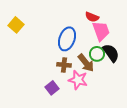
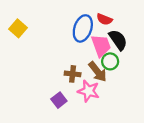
pink trapezoid: (101, 31) -> (101, 45), moved
blue ellipse: (67, 39) -> (83, 28), moved
black semicircle: (111, 53) -> (118, 40), moved

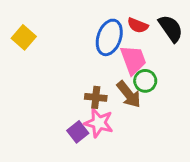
black semicircle: (118, 40) -> (171, 28), moved
pink star: (88, 91) -> (99, 123), moved

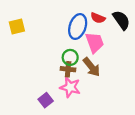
yellow square: (24, 37) -> (17, 26), turned 35
green circle: (145, 81) -> (70, 57), moved
purple square: (78, 132) -> (46, 100), moved

